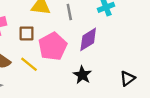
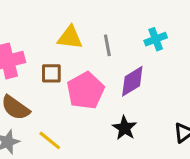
yellow line: (29, 64) -> (50, 140), moved

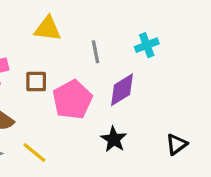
yellow triangle: (70, 38) -> (48, 29), moved

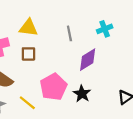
yellow triangle: (48, 29) -> (28, 28), moved
pink pentagon: (72, 100) -> (53, 87), moved

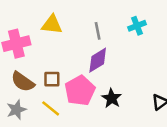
brown square: (28, 54) -> (52, 79), moved
purple diamond: (88, 60) -> (98, 60), moved

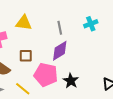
brown square: (52, 79) -> (26, 56), moved
pink pentagon: (80, 91) -> (46, 75), turned -30

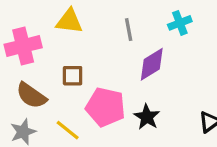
purple diamond: (60, 51) -> (152, 64), moved

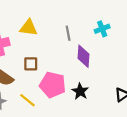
purple diamond: (152, 64) -> (83, 56), turned -55

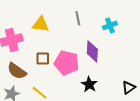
gray line: (68, 33) -> (78, 18), moved
pink pentagon: (53, 85) -> (66, 63), moved

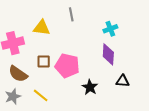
gray line: (78, 18) -> (71, 14), moved
purple diamond: (92, 51) -> (108, 54), moved
black triangle: (129, 88) -> (123, 81), moved, turned 40

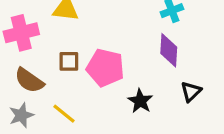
black triangle: (123, 81) -> (191, 91), turned -48

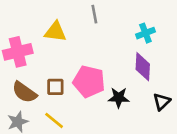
brown square: (69, 61) -> (55, 87), moved
black star: (140, 101) -> (119, 98), moved, turned -30

